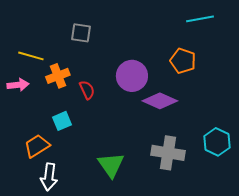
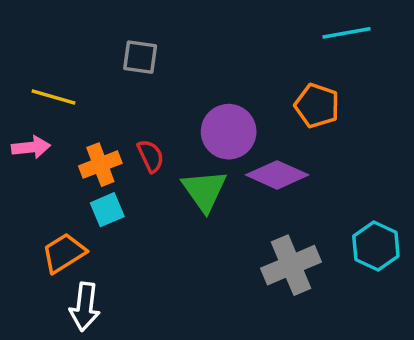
orange cross: (58, 76) -> (100, 165), moved
gray cross: (168, 153) -> (291, 265), turned -32
green triangle: (111, 165) -> (204, 191), moved

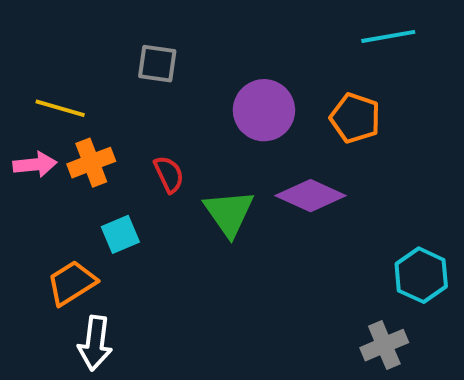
purple circle: (229, 132) -> (264, 110), moved
orange cross: (100, 165) -> (91, 163), moved
gray cross: (291, 265) -> (384, 345), moved, size x0.7

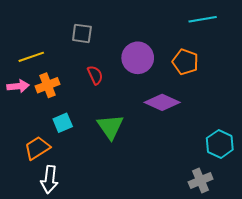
yellow line: (60, 108) -> (31, 57), turned -35
red semicircle: (169, 174) -> (95, 75), moved
green triangle: (229, 213) -> (110, 127), moved

